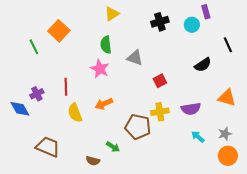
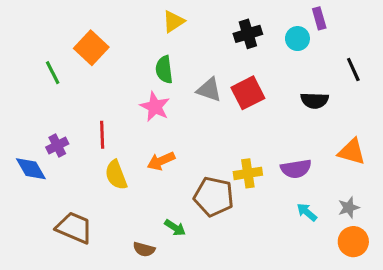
black semicircle: (203, 65) -> (315, 101), turned 36
red square: (160, 81) -> (248, 93), moved, size x1.5

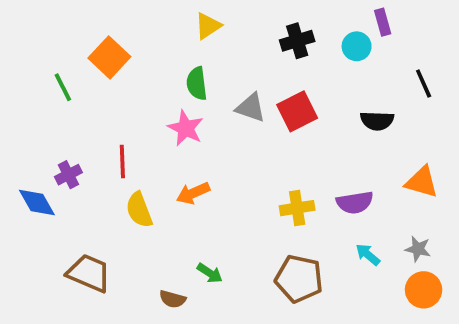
brown pentagon: (214, 197) -> (299, 279), moved
gray star: (349, 208) -> (418, 249), turned 30

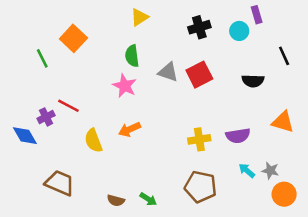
red line: (122, 162) -> (68, 106), moved, turned -60
gray star: (418, 249) -> (270, 171), moved
green arrow: (210, 273) -> (148, 199), moved

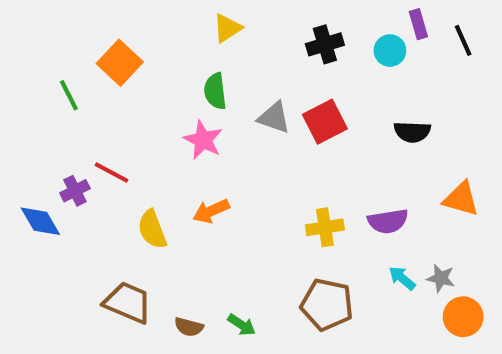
black line: (284, 56) -> (463, 40), moved
brown trapezoid: (60, 183) -> (128, 303), moved

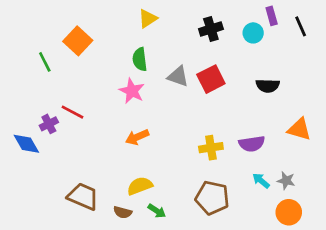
yellow semicircle: (152, 229) -> (140, 186), moved, turned 90
orange circle: (463, 317) -> (289, 212), moved

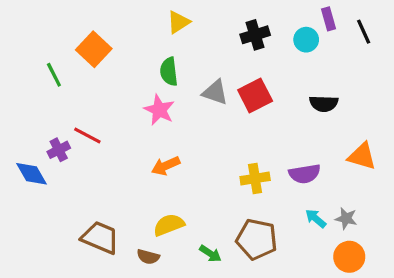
green arrow: (157, 211) -> (210, 254), moved

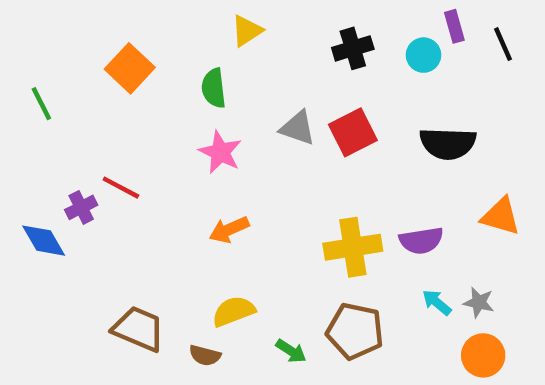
green semicircle: (169, 72) -> (214, 88), moved
green line: (54, 75) -> (41, 104), moved
black semicircle: (324, 104) -> (448, 143), size x1.4
yellow cross: (255, 179) -> (353, 247), size x1.4

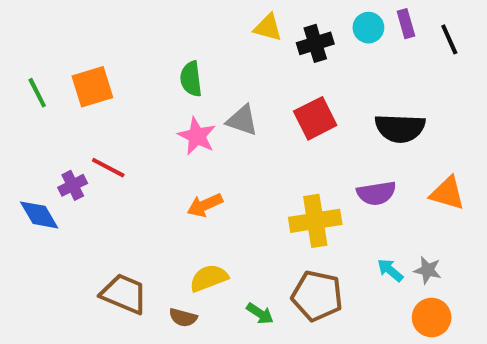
yellow triangle: (247, 31) -> (268, 28), moved, turned 48
cyan circle: (424, 55) -> (368, 28), moved
orange square: (130, 68) -> (92, 87), moved, turned 30
gray triangle: (298, 128) -> (242, 120), moved
purple semicircle: (421, 241) -> (376, 193), moved

